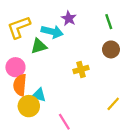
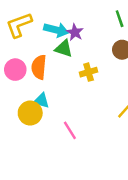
purple star: (69, 18) -> (75, 32), moved
green triangle: (39, 46) -> (64, 48), moved, turned 35
orange semicircle: (20, 85) -> (39, 67), moved

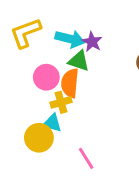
orange semicircle: (39, 67) -> (70, 83), moved
pink circle: (15, 70) -> (46, 77), moved
yellow cross: (89, 72) -> (61, 102), moved

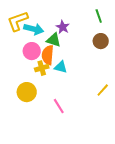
cyan arrow: (70, 39) -> (34, 29), moved
cyan triangle: (52, 123) -> (61, 67), moved

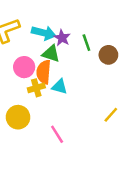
green line: (99, 16) -> (86, 43), moved
cyan arrow: (34, 29) -> (44, 33), moved

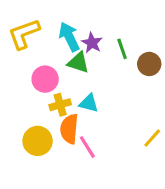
cyan arrow: (44, 33) -> (69, 37), turned -130
orange semicircle: (44, 72) -> (69, 129), moved
pink line: (57, 134) -> (87, 147), moved

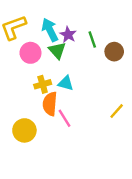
green triangle: (78, 62) -> (57, 50), turned 30
pink circle: (45, 79) -> (30, 53), moved
yellow circle: (38, 141) -> (24, 130), moved

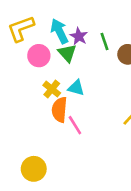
yellow cross: (43, 84) -> (52, 89), turned -35
yellow circle: (24, 130) -> (34, 169), moved

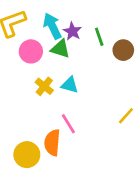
green triangle: (67, 53) -> (60, 49), turned -30
orange semicircle: (59, 110) -> (52, 143), moved
yellow circle: (34, 169) -> (27, 155), moved

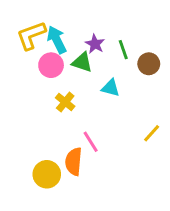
cyan arrow: (52, 26) -> (57, 40), moved
cyan triangle: (70, 85) -> (111, 88), moved

